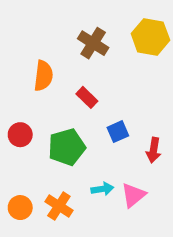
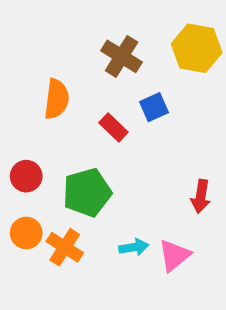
blue square: (118, 132) -> (154, 107), moved
orange cross: (59, 206) -> (65, 247), moved
orange circle: (20, 208) -> (26, 233), moved

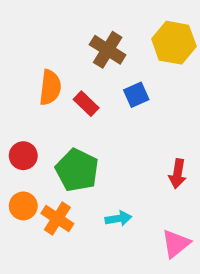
red rectangle: (113, 127) -> (86, 104), moved
green pentagon: (87, 192) -> (77, 170), turned -30
pink triangle: (174, 255) -> (176, 244), moved

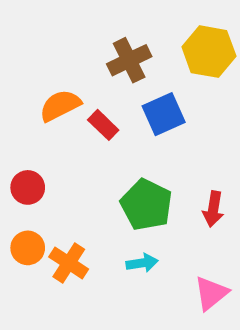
brown cross: (108, 50) -> (129, 60), turned 32
orange semicircle: (50, 88) -> (60, 105), turned -124
blue square: (136, 95) -> (164, 114), size x1.4
green pentagon: (77, 170) -> (146, 205), moved

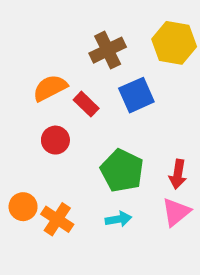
red circle: (28, 187) -> (55, 140), moved
pink triangle: (211, 293) -> (176, 212), moved

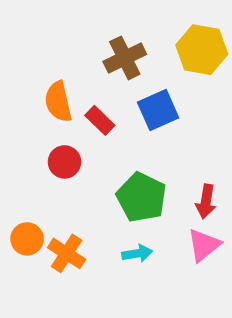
orange semicircle: (50, 88) -> (58, 102), turned -76

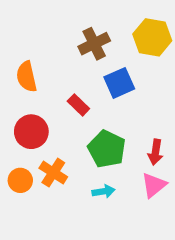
orange semicircle: (58, 102) -> (27, 77), moved
red rectangle: (100, 120) -> (78, 105), moved
red circle: (64, 162) -> (31, 132), moved, size x1.4
orange cross: (67, 253) -> (53, 173), moved

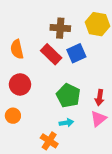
brown cross: (94, 44) -> (60, 28), turned 30
red rectangle: (78, 105) -> (51, 54), moved, size x1.5
orange cross: (53, 173) -> (49, 141), moved

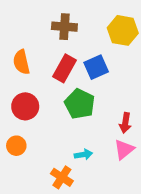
brown cross: (60, 28) -> (64, 27), moved
red rectangle: (51, 54) -> (64, 68), turned 75
green pentagon: (68, 96) -> (80, 104), moved

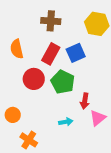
red circle: (25, 106) -> (34, 79), moved
red arrow: (125, 123) -> (85, 101), moved
orange cross: (62, 177) -> (29, 140), moved

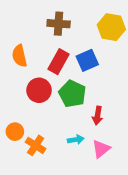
pink triangle: (98, 118) -> (101, 149), moved
orange cross: (29, 140) -> (36, 145), moved

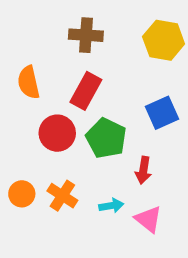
blue square: (87, 60) -> (162, 113), moved
orange cross: (36, 145) -> (62, 196), moved
pink triangle: (101, 149) -> (148, 219), turned -42

